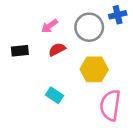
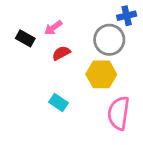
gray circle: (89, 27) -> (109, 40), moved
black rectangle: (20, 51) -> (25, 38), moved, turned 35

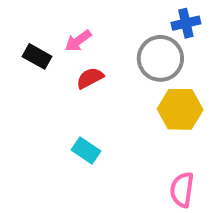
yellow hexagon: (101, 74) -> (180, 109), moved
pink semicircle: (119, 113) -> (182, 190), moved, size x0.7

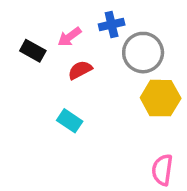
blue cross: (186, 23) -> (112, 25), moved
cyan rectangle: (86, 150) -> (70, 121), moved

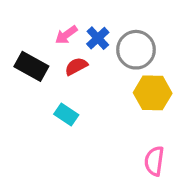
blue cross: (112, 25) -> (98, 38), moved, turned -30
black rectangle: (33, 51) -> (31, 66), moved, size x1.4

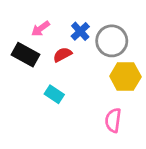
pink arrow: (66, 35) -> (41, 29), moved
pink semicircle: (154, 161) -> (113, 120), moved

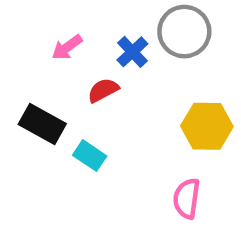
gray circle: (112, 41) -> (184, 32), moved
black rectangle: (26, 55) -> (42, 124), moved

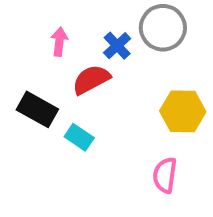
pink arrow: (67, 47) -> (59, 42), turned 132
red semicircle: (103, 90) -> (91, 80), size x1.4

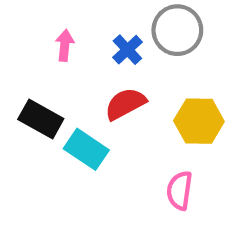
red semicircle: (91, 80) -> (125, 104), moved
cyan rectangle: (79, 137) -> (86, 149), size x1.4

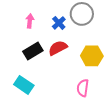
black rectangle: (41, 119) -> (33, 51), moved, turned -60
cyan rectangle: (86, 149) -> (24, 85), moved

